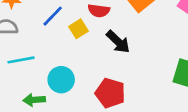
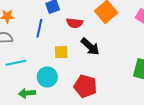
blue line: (53, 16) -> (39, 28), turned -30
yellow square: (78, 29) -> (61, 52), moved, turned 32

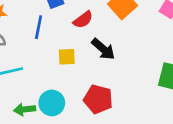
red semicircle: (75, 23) -> (83, 20), turned -42
cyan circle: (47, 77) -> (52, 103), moved

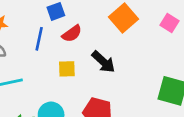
red semicircle: (83, 20) -> (72, 34), moved

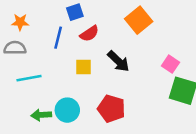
pink square: (170, 23) -> (170, 64), moved

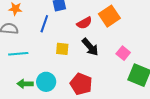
red semicircle: (89, 34) -> (84, 23), moved
pink square: (170, 64) -> (123, 53), moved

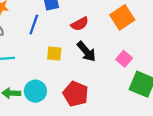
orange square: (109, 16) -> (122, 17), moved

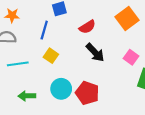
yellow square: (54, 53) -> (51, 56), moved, turned 32
cyan circle: (35, 91) -> (61, 89), moved

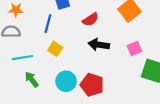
black arrow: (95, 52) -> (99, 45), turned 144
pink square: (131, 57) -> (134, 49), turned 32
green arrow: (27, 96) -> (32, 79), moved, turned 56

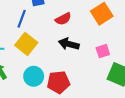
yellow square: (55, 49) -> (26, 44), size x1.5
red pentagon: (92, 85) -> (58, 82), turned -30

